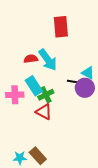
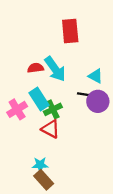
cyan triangle: (88, 73) -> (96, 76), moved
pink cross: (15, 95) -> (17, 109), turned -30
cyan star: (20, 158) -> (40, 165), moved

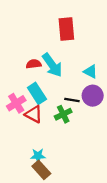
black line: (85, 94) -> (72, 100), moved
green cross: (53, 109) -> (63, 114), moved
red triangle: (51, 129) -> (34, 114), moved

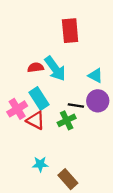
brown rectangle: (41, 170) -> (68, 179), moved

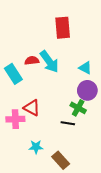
cyan rectangle: (39, 99) -> (13, 74), moved
black line: (76, 105) -> (68, 123), moved
pink cross: (17, 109) -> (15, 119), moved, turned 30
green cross: (67, 120) -> (78, 108), moved, turned -35

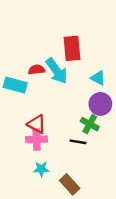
red rectangle: (63, 28) -> (72, 48), moved
cyan rectangle: (13, 74) -> (15, 85), turned -42
pink cross: (15, 119) -> (37, 139), moved

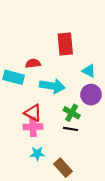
cyan arrow: (57, 71) -> (52, 86), moved, turned -45
green cross: (90, 124) -> (72, 113), moved

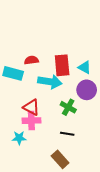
red rectangle: (65, 44) -> (62, 65), moved
black line: (71, 129) -> (67, 134), moved
cyan star: (37, 154) -> (19, 138), moved

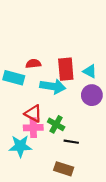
green cross: (68, 107) -> (56, 124), moved
cyan star: (19, 138) -> (20, 146), size x1.5
brown rectangle: (60, 159) -> (64, 169), turned -30

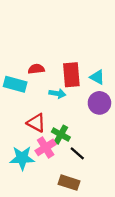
cyan arrow: (53, 86) -> (57, 94), size x0.6
pink cross: (33, 128) -> (46, 147), moved, turned -30
black line: (71, 142) -> (77, 153), turned 32

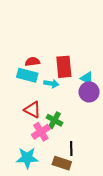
cyan triangle: (97, 77) -> (87, 78), moved
cyan rectangle: (15, 84) -> (27, 75), moved
black line: (77, 153) -> (71, 149), moved, turned 48
cyan star: (22, 158) -> (27, 158), moved

